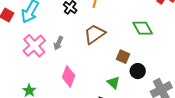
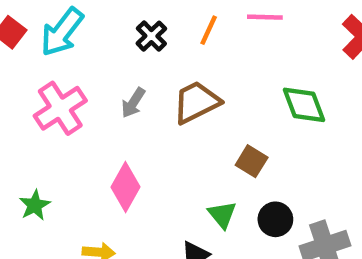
gray arrow: (58, 43) -> (133, 103), moved
black circle: (138, 71) -> (275, 219), moved

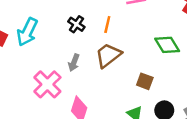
orange line: (209, 30) -> (107, 24), moved
pink cross: (60, 108) -> (47, 84), moved

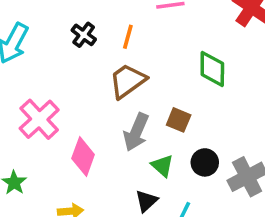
green diamond: (167, 45) -> (212, 69), turned 30
gray arrow: (74, 63) -> (136, 132), moved, size x1.5

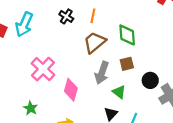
green diamond: (212, 69) -> (127, 35), moved
brown square: (179, 120) -> (127, 64), turned -32
black circle: (205, 162) -> (150, 80), moved

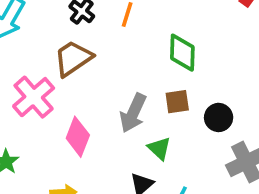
brown trapezoid: (95, 42) -> (73, 58), moved
black circle: (150, 80) -> (219, 117), moved

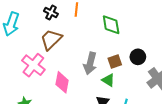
brown square: (177, 102) -> (115, 62), moved

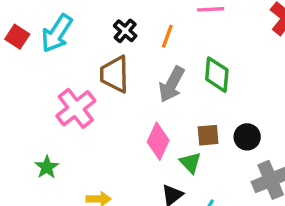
brown trapezoid: (51, 39) -> (115, 74), turned -60
gray arrow: (90, 63) -> (172, 84), moved
pink diamond: (62, 82) -> (158, 141), moved

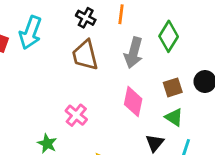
green diamond: (217, 75) -> (169, 36), turned 40
pink cross: (76, 108) -> (76, 115), moved, size x0.7
green triangle: (190, 163) -> (174, 117), moved

